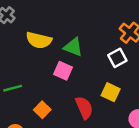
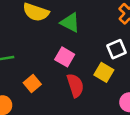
white square: (117, 58) -> (116, 49), moved
pink square: (63, 71) -> (65, 57), moved

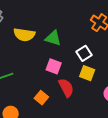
white square: (116, 49) -> (84, 53), moved
orange square: (32, 83) -> (41, 98), moved

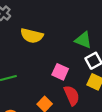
green triangle: (53, 38) -> (83, 40), moved

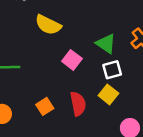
pink square: (60, 72) -> (72, 60), moved

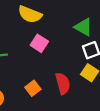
pink square: (72, 60) -> (39, 43), moved

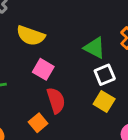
red semicircle: (63, 83) -> (56, 100), moved

